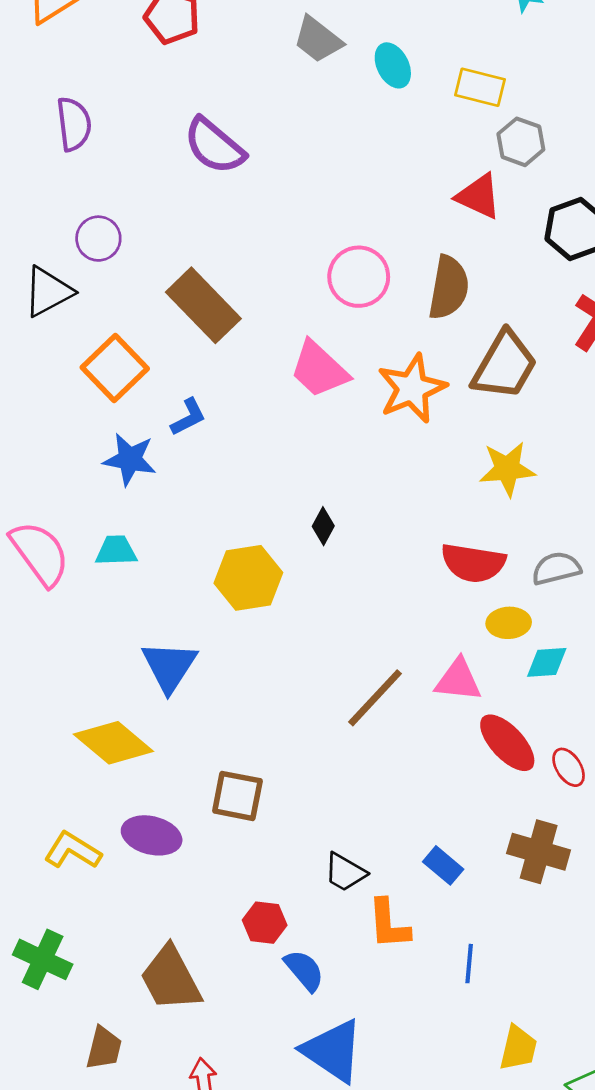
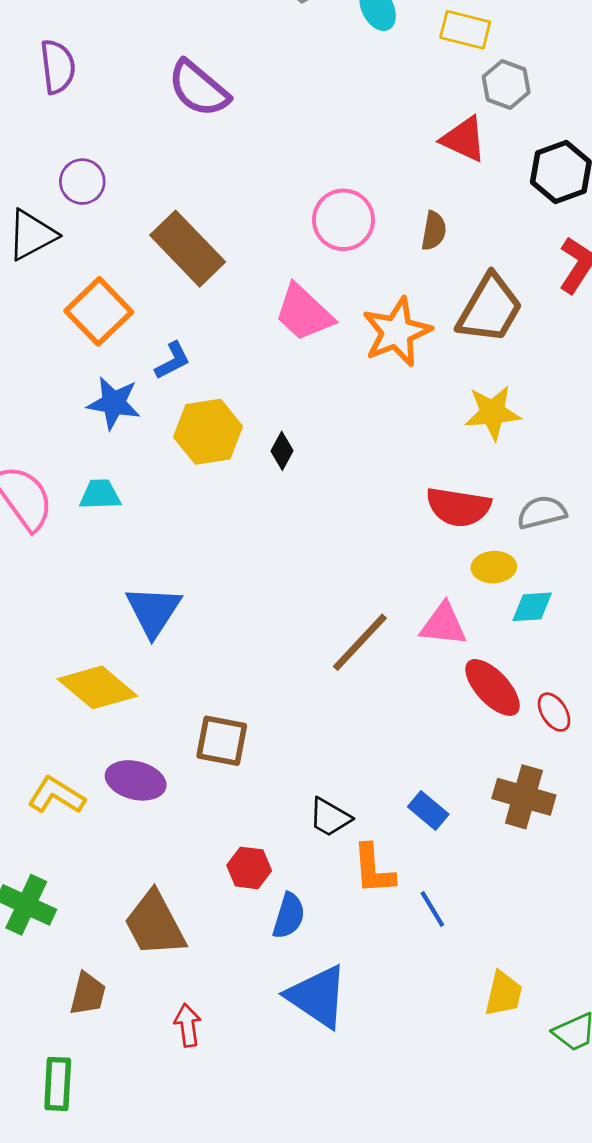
brown semicircle: (449, 288) -> (434, 231), size x0.6
black diamond: (323, 526) -> (282, 451), moved
yellow hexagon: (248, 578) -> (208, 432), moved
blue line: (469, 964) -> (432, 909), moved, turned -36
blue semicircle: (304, 970) -> (289, 916), turned 57

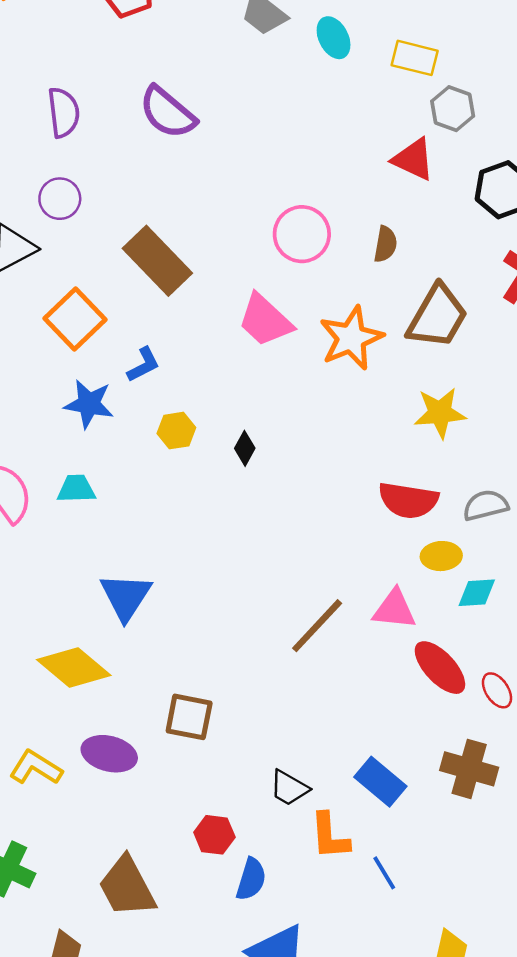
purple semicircle: (58, 67) -> (64, 112), moved
yellow hexagon: (208, 432) -> (176, 431), size x0.6
blue rectangle: (428, 811) -> (380, 782), size x1.4

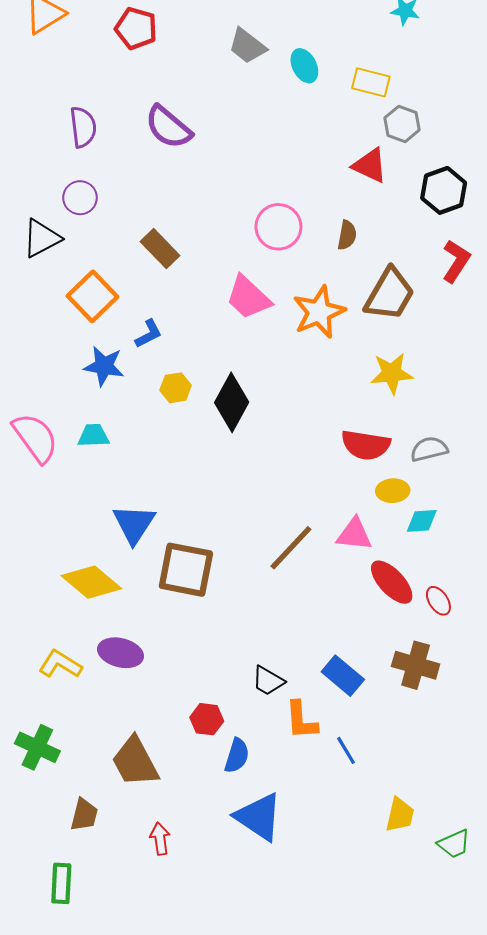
brown rectangle: (157, 261) -> (160, 249), size x0.7
black diamond: (245, 448) -> (232, 402), size x2.0
brown square: (189, 717) -> (186, 570), moved, size x1.4

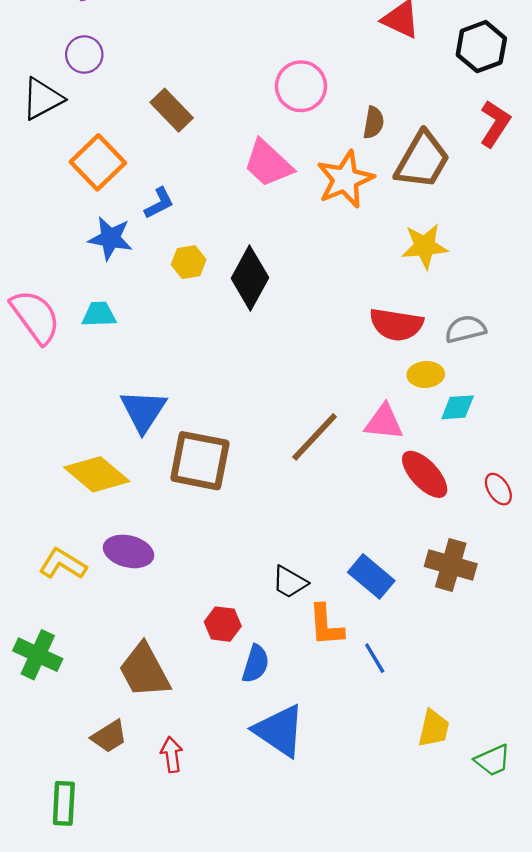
brown semicircle: (347, 235) -> (374, 123), moved
red ellipse: (438, 601) -> (498, 489), moved
brown trapezoid: (84, 815) -> (109, 736), moved, turned 44

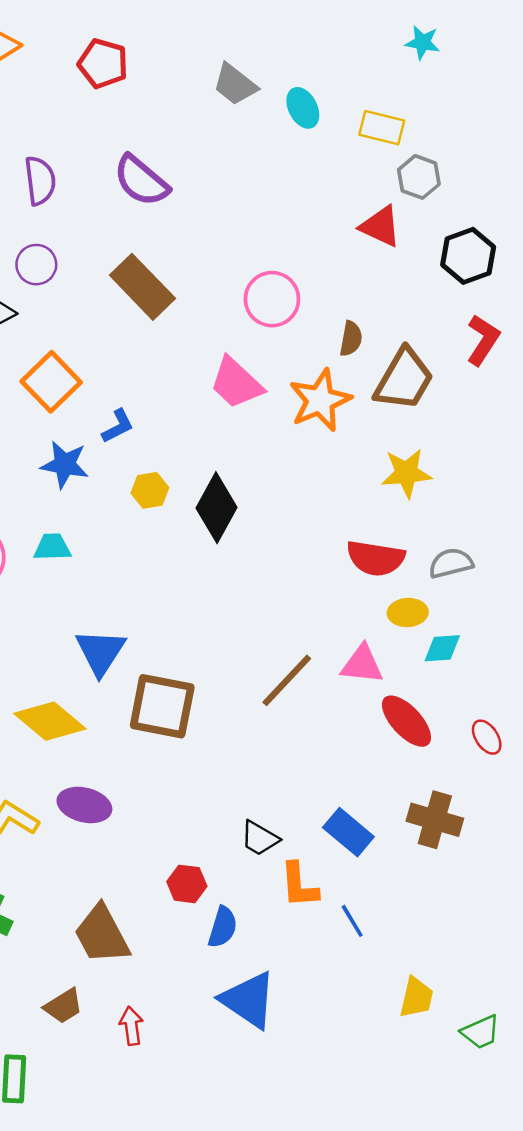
brown rectangle: (172, 110) -> (142, 287), moved, size x1.4

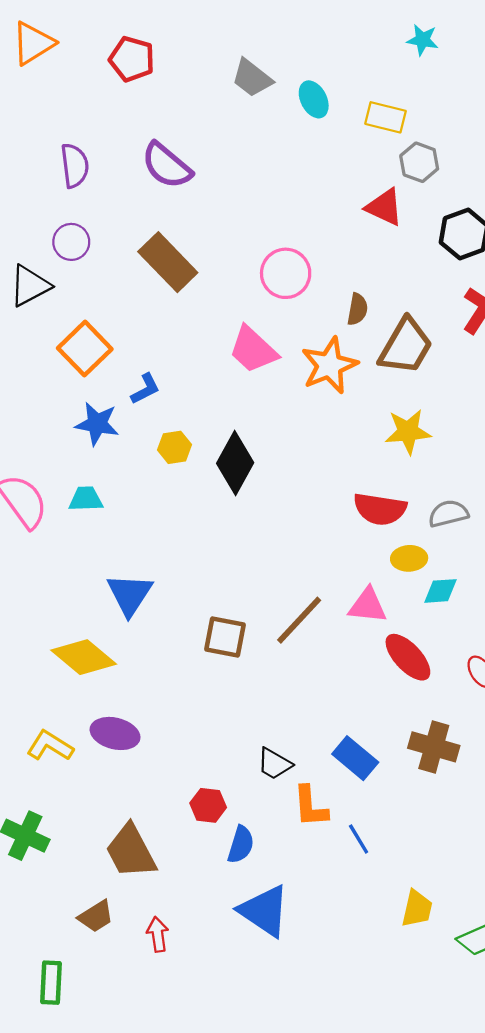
brown square: (162, 706) -> (225, 637), moved, size x0.7

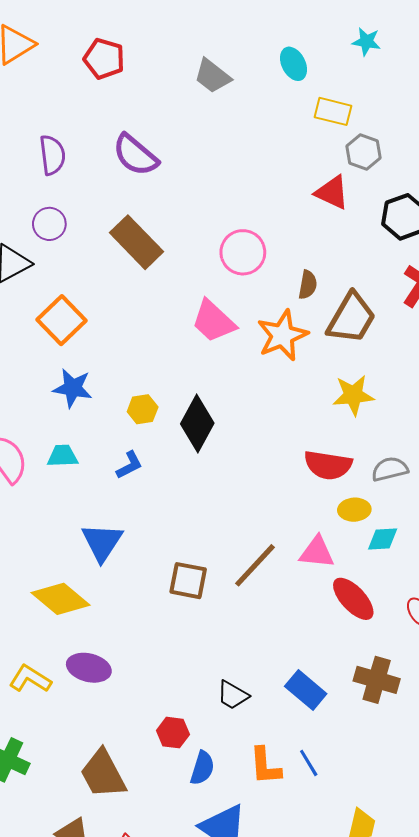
cyan ellipse: (314, 99) -> (294, 64), moved
blue L-shape: (145, 389) -> (129, 465), moved
orange L-shape: (310, 806) -> (265, 766), moved

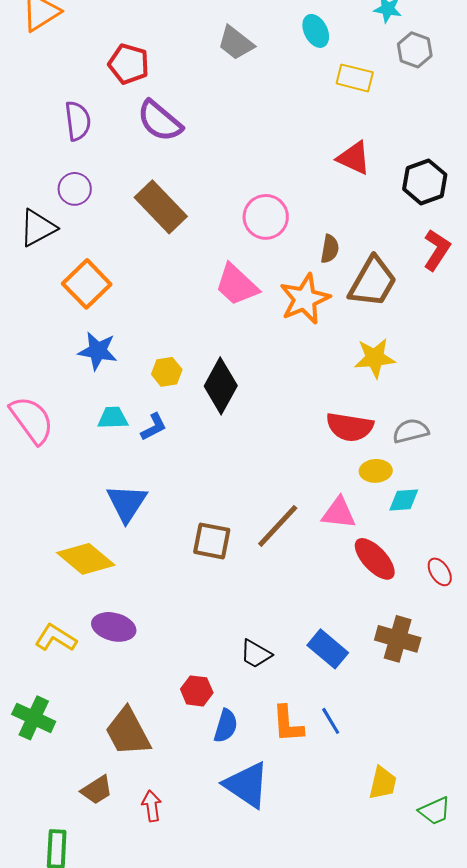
red pentagon: (104, 59) -> (129, 64), moved
gray hexagon: (363, 152) -> (415, 50), moved
cyan trapezoid: (63, 456) -> (113, 418), moved

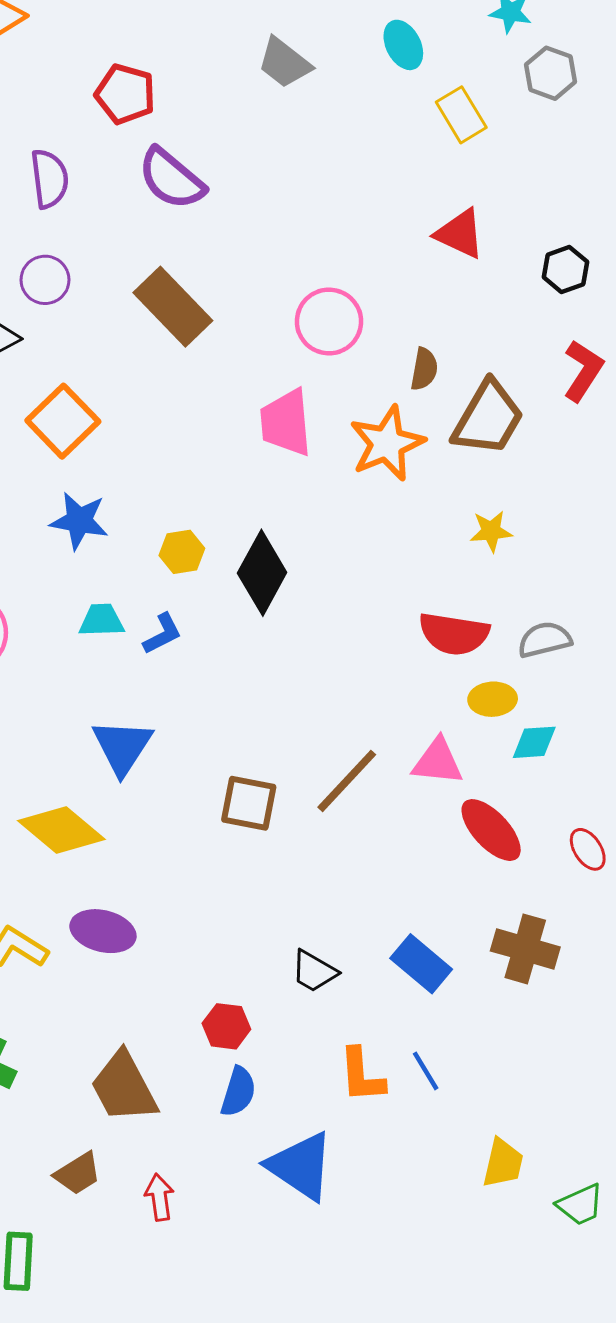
yellow rectangle: (355, 78) -> (461, 115), turned 45
black hexagon: (425, 182) -> (565, 269), size x0.7
pink trapezoid: (237, 285) -> (286, 423), turned 42
yellow star: (375, 358) -> (491, 531), size x0.7
blue semicircle: (226, 726) -> (238, 1092), moved

